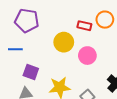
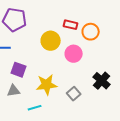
orange circle: (105, 20) -> (91, 32), moved

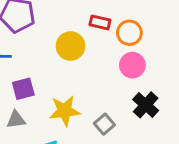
pink circle: (74, 54) -> (132, 65), moved
purple square: (19, 70) -> (23, 89), turned -35

